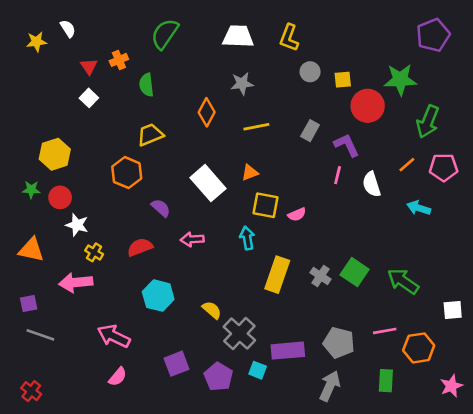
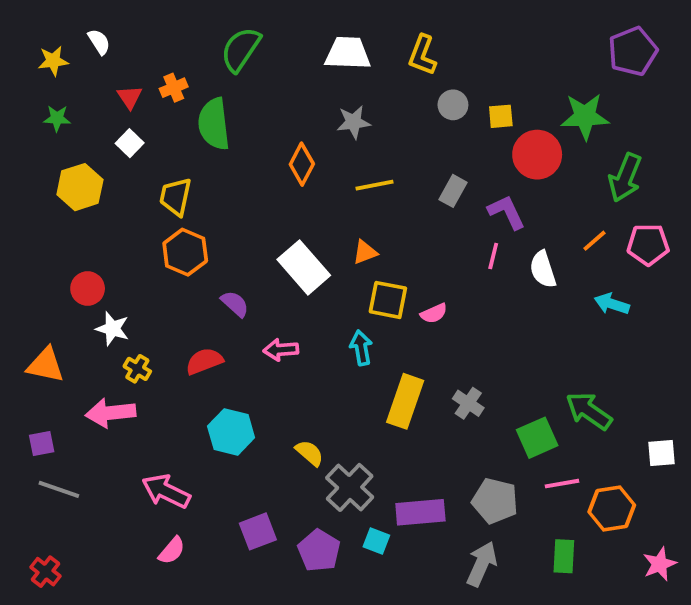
green semicircle: (146, 85) -> (214, 124), size x1.5
yellow trapezoid: (150, 135) -> (176, 197), moved, turned -56
yellow hexagon: (55, 154) -> (80, 187), moved
green star: (31, 190) -> (57, 118), moved
green square: (355, 272) -> (537, 438), moved, turned 32

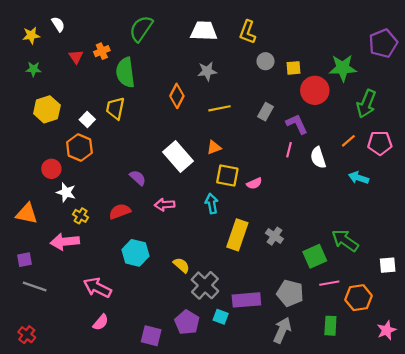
purple pentagon: (633, 51) -> (383, 43), moved
white square: (130, 143) -> (87, 119), moved
yellow trapezoid: (176, 197) -> (115, 108), moved
orange hexagon: (185, 252) -> (79, 148), moved
purple square: (258, 531) -> (151, 336), moved, turned 35

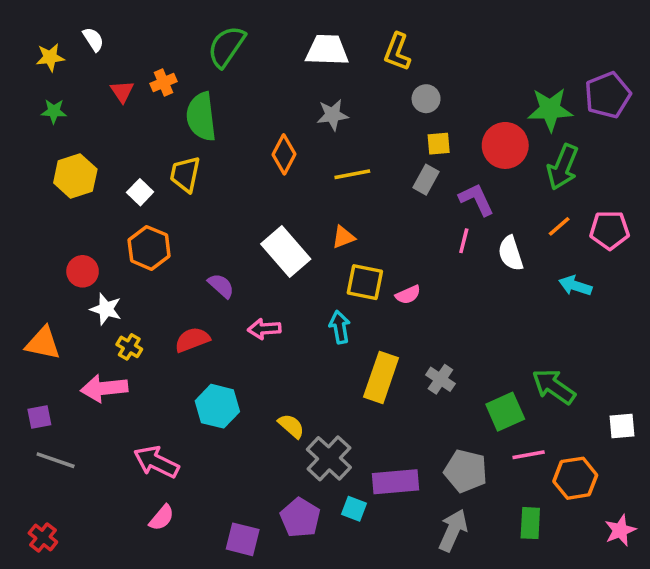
purple pentagon: (383, 43) -> (608, 95), moved
yellow square: (293, 68) -> (439, 144), moved
green arrow: (366, 104) -> (563, 167), moved
orange hexagon: (79, 148) -> (149, 248), moved

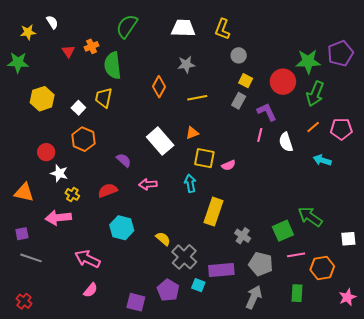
green star: (54, 111) -> (18, 62), moved, size x1.5
yellow square: (439, 144) -> (246, 81), turned 32
gray cross: (440, 379) -> (243, 236), moved

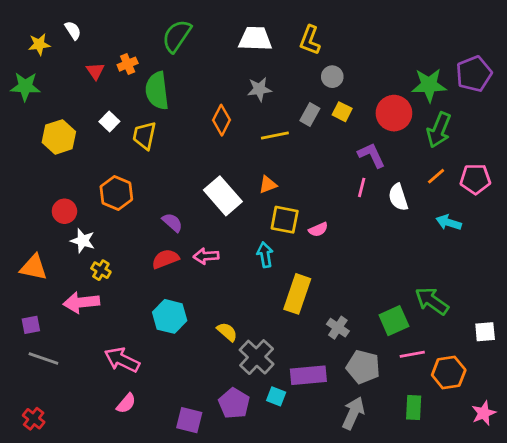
gray rectangle: (239, 101) -> (310, 114), moved
white square: (78, 108) -> (109, 122), moved
red semicircle: (108, 190) -> (165, 259), moved

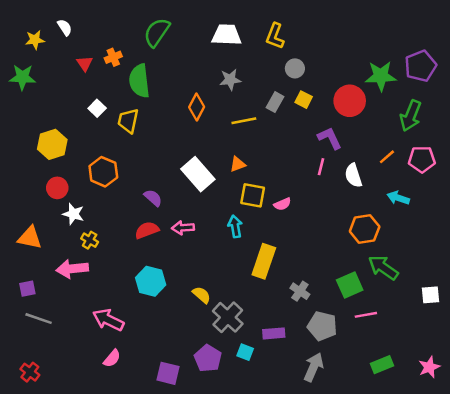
green arrow: (439, 130) -> (411, 116), moved
yellow hexagon: (59, 137) -> (52, 144), moved
orange hexagon: (449, 372) -> (365, 229), moved
purple rectangle: (308, 375) -> (274, 333), size x0.7
green rectangle: (414, 408) -> (382, 365), moved, turned 65

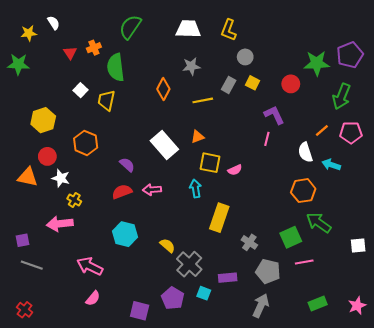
red circle: (350, 101) -> (291, 84), size x0.7
white semicircle: (353, 175) -> (305, 152), moved
orange triangle: (30, 238) -> (28, 177), moved

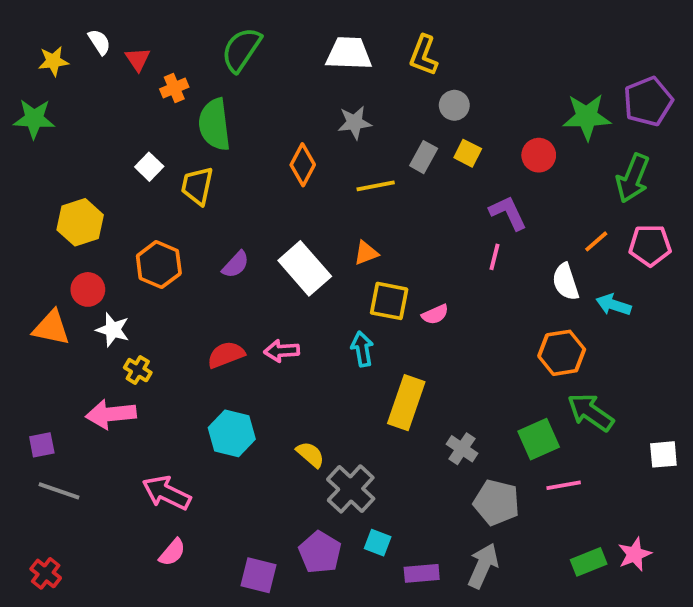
red triangle: (70, 53) -> (138, 59), moved
purple semicircle: (127, 165) -> (236, 265), moved, turned 91
purple rectangle: (228, 278) -> (422, 573), moved
pink star: (357, 306) -> (635, 554), moved

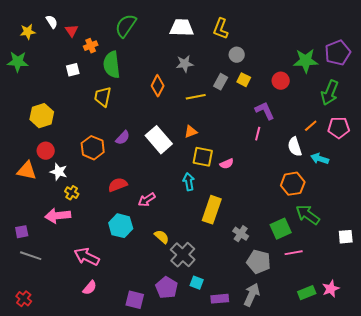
white square: (149, 167) -> (73, 70), moved, turned 32
orange hexagon: (159, 265) -> (93, 148), moved
pink arrow: (282, 351) -> (147, 200), moved, turned -30

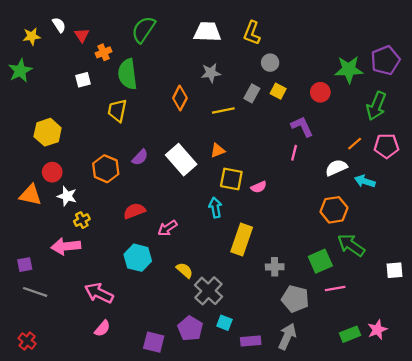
green star: (18, 62) -> (20, 71), turned -30
white semicircle: (295, 147) -> (336, 168), turned 84
yellow cross: (72, 193) -> (82, 220), turned 32
gray cross: (241, 234) -> (275, 267), turned -35

